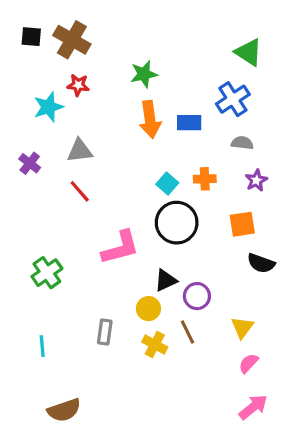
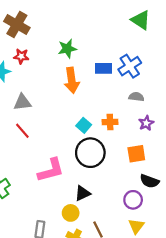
green triangle: (249, 52) -> (141, 20), moved
blue rectangle: (189, 123) -> (103, 68), moved
purple circle: (197, 296) -> (133, 200), moved

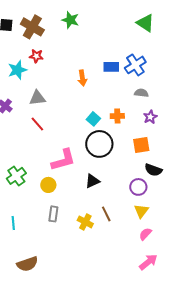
green star: (67, 49) -> (70, 20), moved, turned 30
orange arrow: (72, 80) -> (82, 78), size x0.7
yellow circle: (71, 213) -> (48, 185), moved

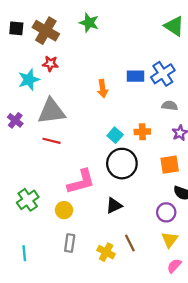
gray triangle: (37, 98) -> (52, 111), size x1.5
red line: (37, 124) -> (52, 141), turned -35

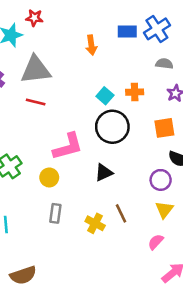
pink semicircle: (174, 266) -> (156, 242), moved

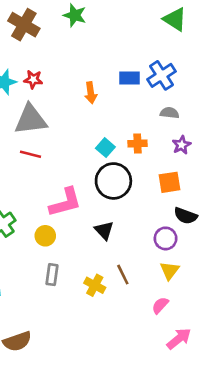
red star: (34, 18) -> (33, 79), moved
black triangle: (104, 173) -> (104, 230), turned -48

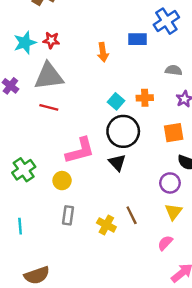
blue cross: (162, 75) -> (166, 21), moved
black triangle: (104, 230) -> (117, 163), moved

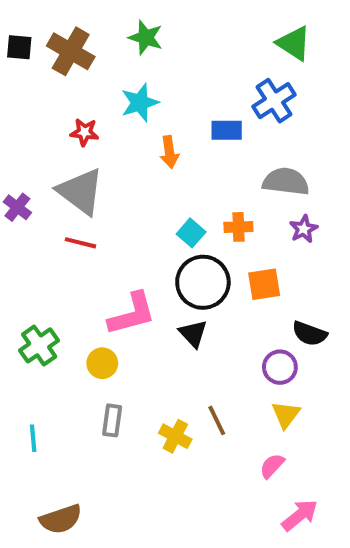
cyan star: (25, 43) -> (140, 103), moved
gray semicircle: (174, 70) -> (286, 182), size x1.6
gray triangle: (49, 76) -> (81, 191), turned 44
orange square: (174, 133) -> (264, 284), moved

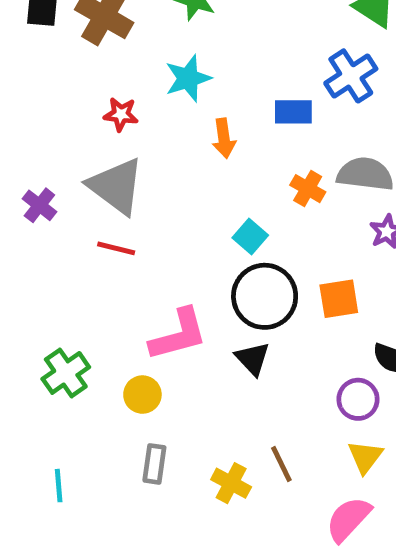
orange cross: (238, 227) -> (308, 189), moved, turned 32
pink semicircle: (272, 466) -> (348, 519), size x1.5

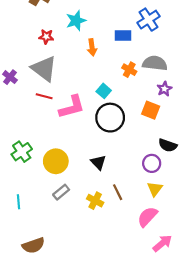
orange square: (339, 299) -> (151, 110), moved, turned 30
pink L-shape: (178, 335) -> (72, 107), moved
black triangle: (253, 359) -> (98, 162), moved
yellow circle: (142, 395) -> (56, 161), size x1.5
gray rectangle: (154, 464) -> (61, 192), turned 42

